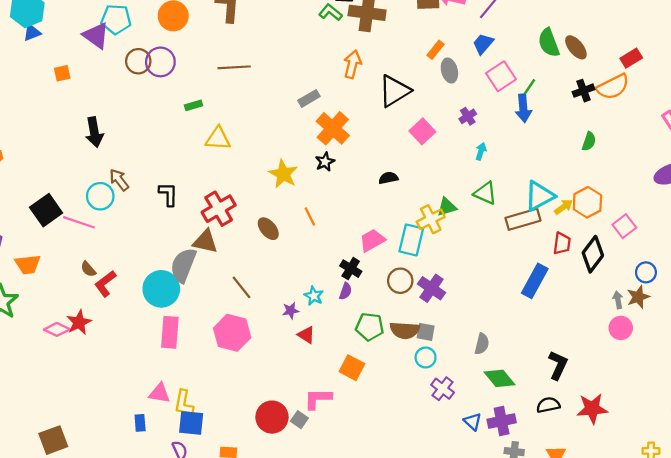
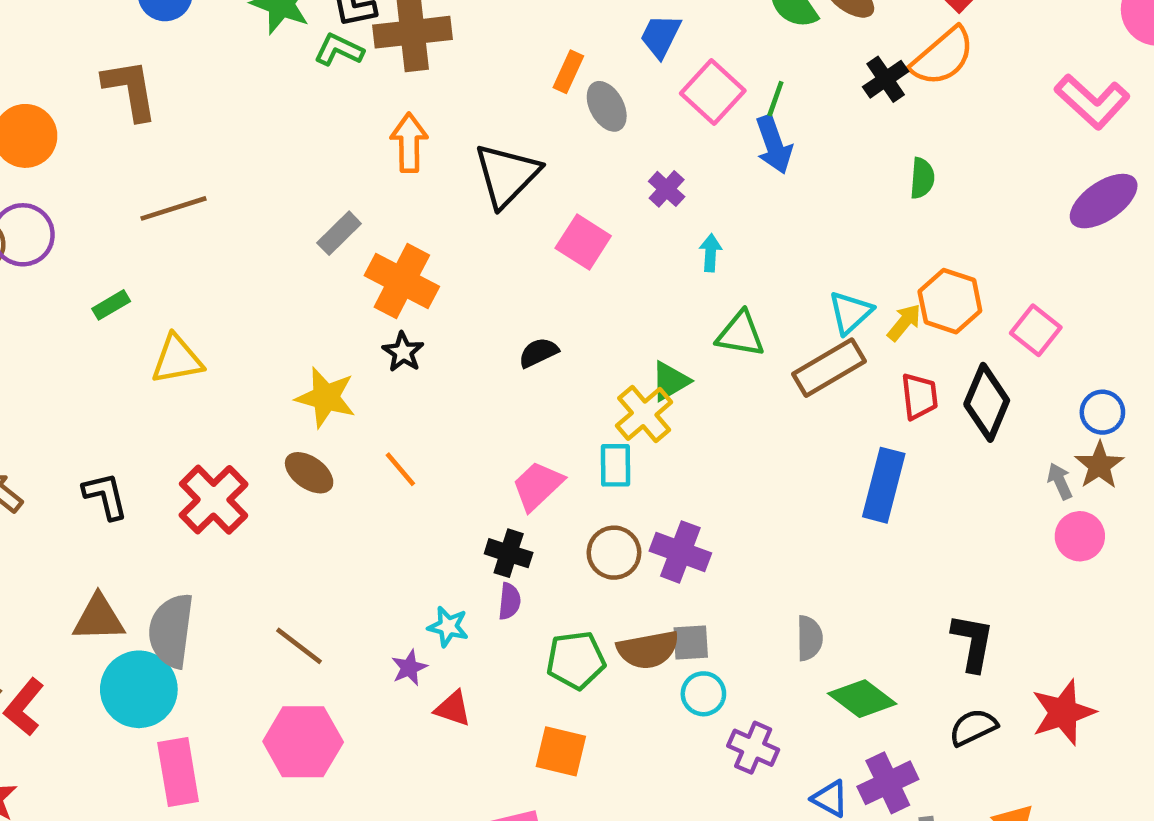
cyan triangle: (539, 196) -> (850, 312), size x0.7
brown ellipse: (268, 229) -> (309, 473), moved
cyan rectangle: (411, 240) -> (615, 465), size x0.7
brown triangle: (205, 241) -> (99, 618), moved

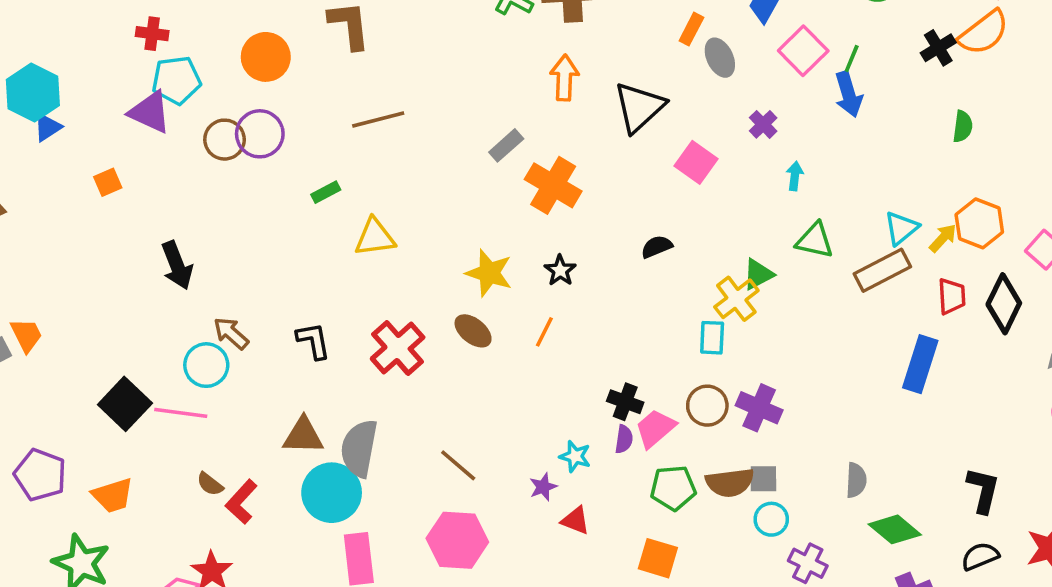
black star: (403, 352) -> (560, 270), moved
orange line: (400, 469) -> (544, 332), turned 64
pink trapezoid: (538, 486) -> (655, 428), moved

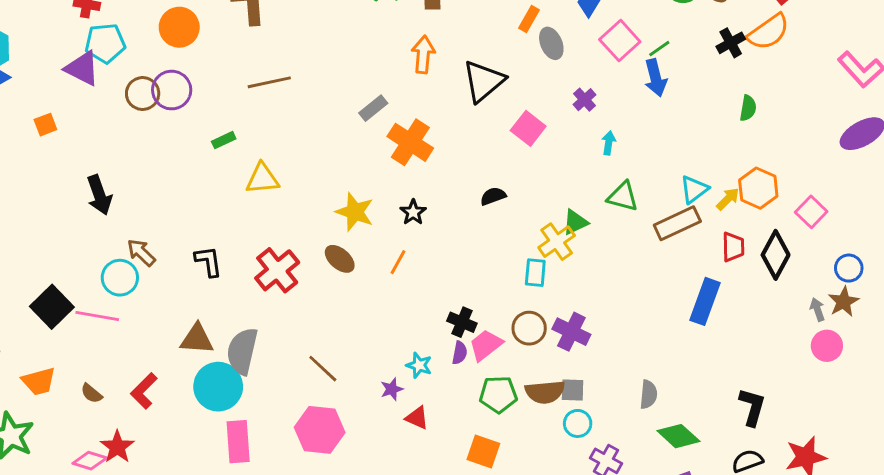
green line: (852, 58) -> (659, 49), turned 30
brown semicircle: (210, 484) -> (91, 393), moved

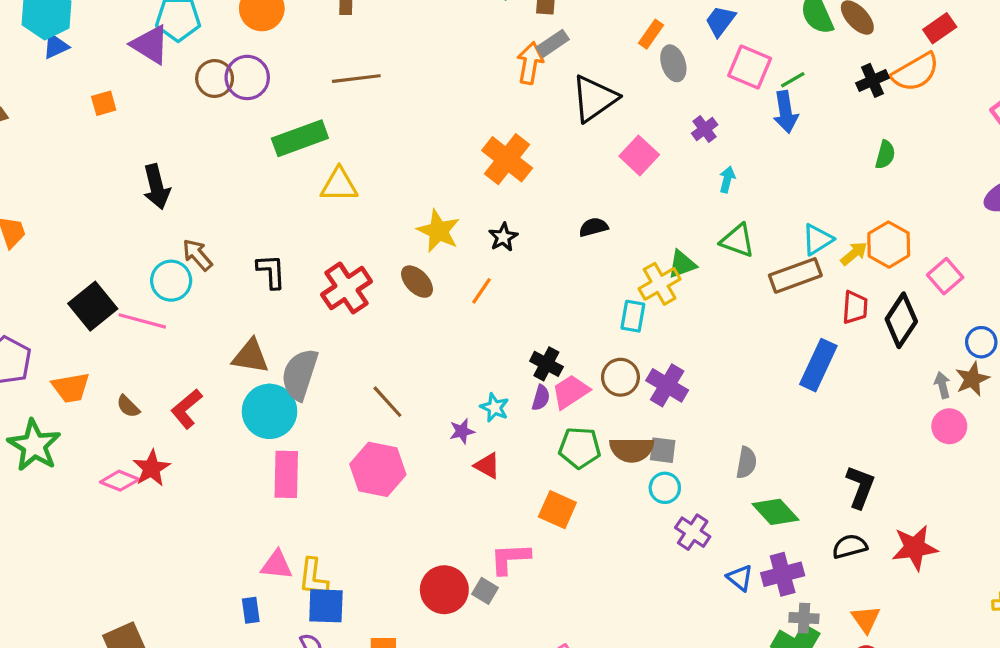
pink square: (620, 41) -> (750, 67), turned -30
gray rectangle: (373, 108) -> (553, 43), moved
green rectangle: (224, 140) -> (300, 138), size x2.0

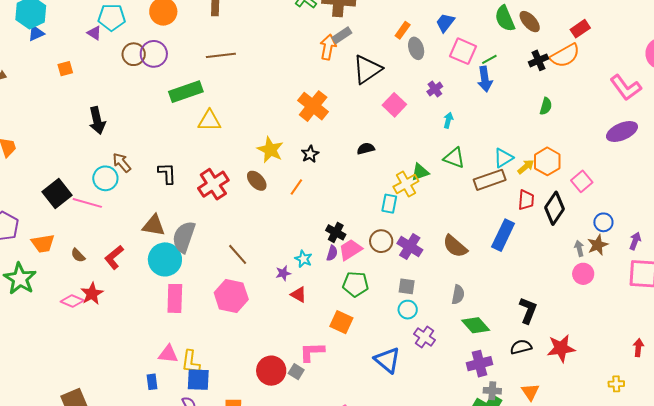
purple triangle: (150, 45) -> (94, 33), size x0.6
brown semicircle: (632, 450) -> (455, 246), moved, turned 40
blue triangle: (740, 578) -> (387, 360), moved, size x1.6

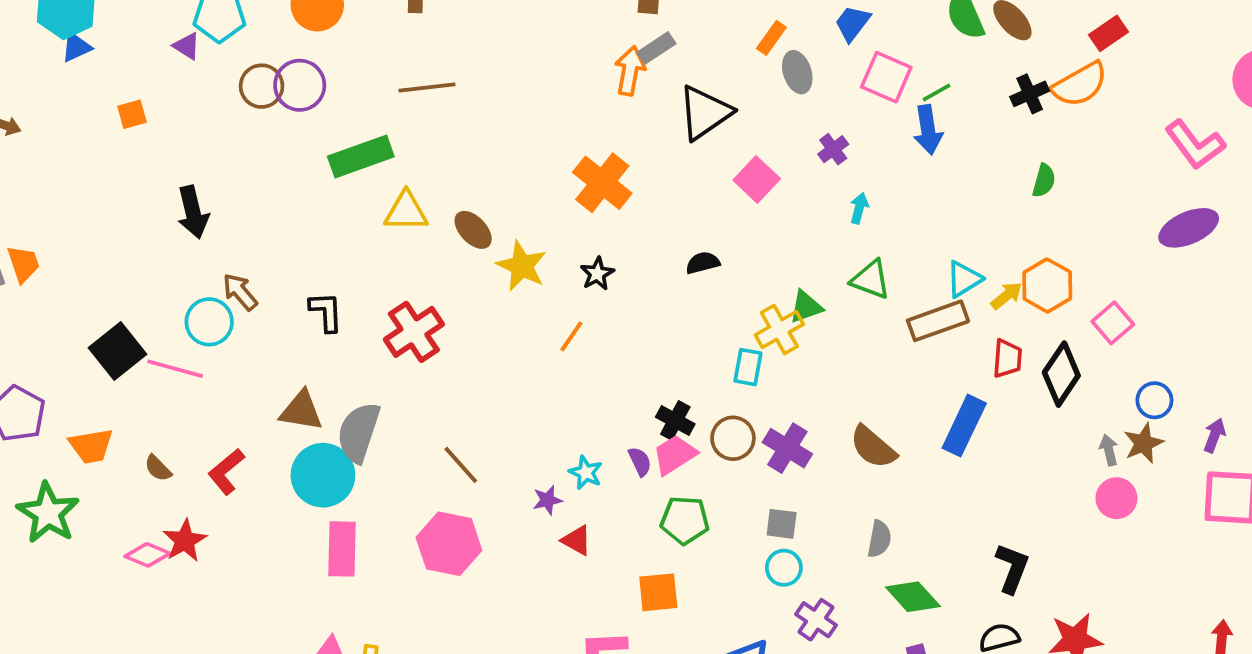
brown ellipse: (257, 181) -> (473, 230), moved
black cross: (336, 232) -> (675, 420), moved
purple semicircle: (332, 253) -> (640, 462), turned -42
orange square: (341, 322) -> (658, 592), turned -30

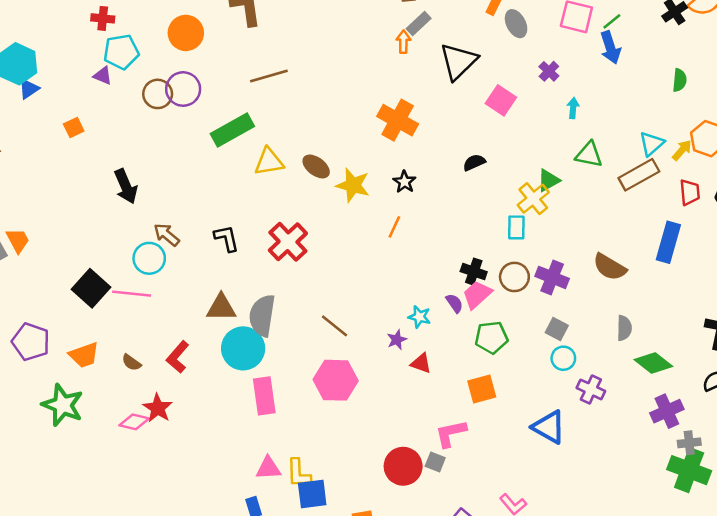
orange arrow: (630, 71) -> (403, 42), size x0.7
green semicircle: (1044, 181) -> (680, 80), moved
gray square: (782, 524) -> (557, 329), turned 30

